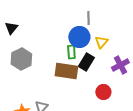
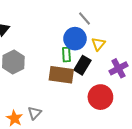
gray line: (88, 18) -> (85, 18), turned -40
red circle: (103, 92) -> (100, 97), size x1.5

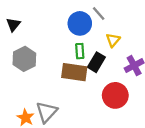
blue circle: (75, 39) -> (80, 23), moved
gray triangle: (35, 113) -> (47, 112), size x1.5

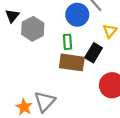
green rectangle: (80, 51) -> (67, 42), moved
gray hexagon: (24, 59) -> (33, 29), moved

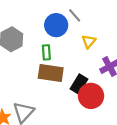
black rectangle: (94, 53) -> (79, 84), moved

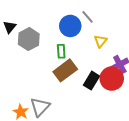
brown rectangle: (51, 73) -> (65, 70), turned -45
red circle: (91, 96) -> (112, 79), moved

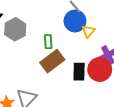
blue circle: (70, 26) -> (75, 21), moved
black rectangle: (91, 81) -> (79, 72), turned -30

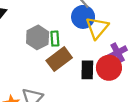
gray hexagon: (15, 29) -> (38, 37), moved
yellow triangle: (88, 31) -> (97, 28), size x1.6

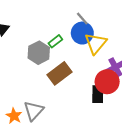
green rectangle: (55, 39) -> (55, 41), moved, turned 56
black rectangle: (87, 70) -> (98, 94), moved

